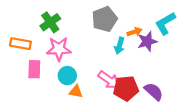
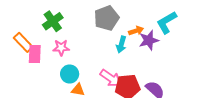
orange rectangle: (20, 44) -> (23, 42), turned 36
pink star: (59, 49) -> (61, 48), size x0.7
pink rectangle: (34, 69) -> (35, 54), moved

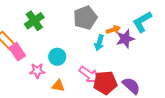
pink star: (61, 48) -> (37, 71), moved
pink rectangle: (35, 54) -> (17, 52), turned -36
cyan circle: (70, 74) -> (57, 57), moved

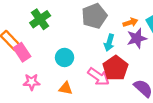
orange arrow: (113, 30) -> (130, 22), moved
pink star: (37, 71) -> (32, 82), moved
red pentagon: (105, 83) -> (116, 68), moved, turned -30

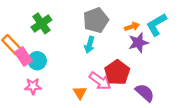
cyan arrow: (109, 43) -> (89, 45), moved
cyan circle: (65, 57) -> (37, 61), moved
orange triangle: (66, 88) -> (80, 93), moved, turned 48

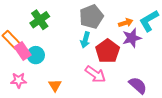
red pentagon: (117, 72) -> (108, 51), moved
pink star: (33, 86) -> (19, 80), moved
orange triangle: (80, 93) -> (55, 85), moved

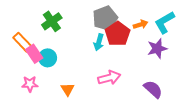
purple star: (132, 38) -> (157, 48), moved
red pentagon: (108, 51) -> (118, 34), moved
pink arrow: (95, 74) -> (109, 78), turned -50

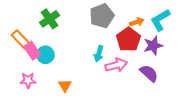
red pentagon: (118, 34) -> (128, 39), moved
cyan arrow: (99, 42) -> (99, 54), moved
pink arrow: (109, 78) -> (116, 65), moved
purple semicircle: (153, 89) -> (149, 73), moved

